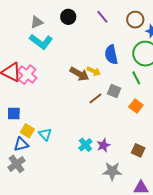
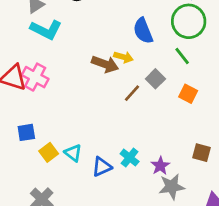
gray square: (114, 91) -> (155, 79), turned 32
yellow square: (27, 131) -> (49, 152), turned 32
blue triangle: (21, 144) -> (102, 167), moved
purple star: (103, 145) -> (160, 166), moved

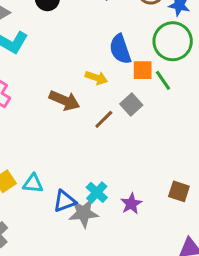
brown arrow: (105, 64) -> (64, 100), moved
orange square: (188, 94) -> (143, 70), moved, turned -30
cyan triangle: (73, 153) -> (33, 184), turned -36
gray star: (172, 187) -> (84, 213), moved

